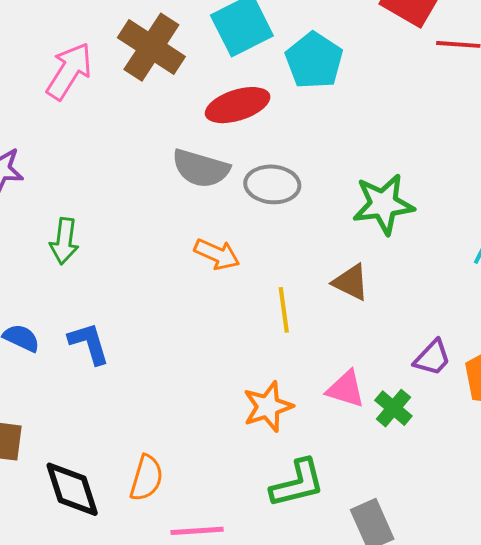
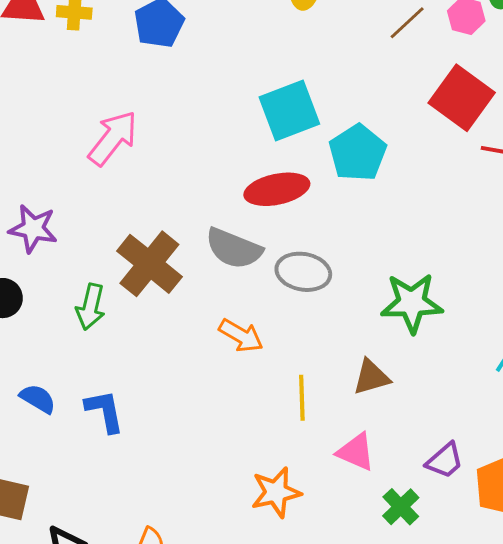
brown cross: (151, 47) -> (149, 264), moved
brown triangle: (351, 282) -> (371, 377), turned -48
pink triangle: (346, 389) -> (356, 452), moved

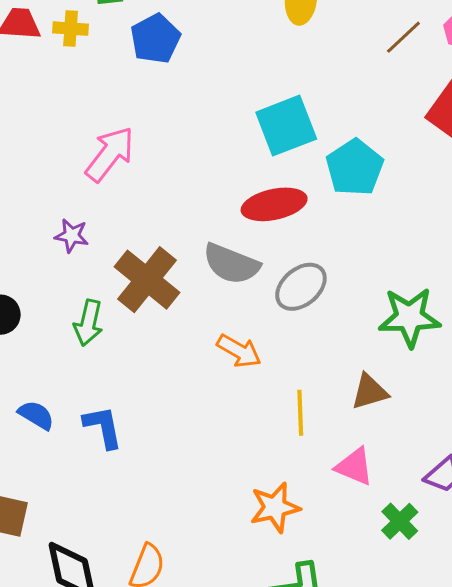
purple star: (33, 229) -> (72, 236), moved, size x0.7
gray ellipse: (303, 272) -> (301, 287), turned -50

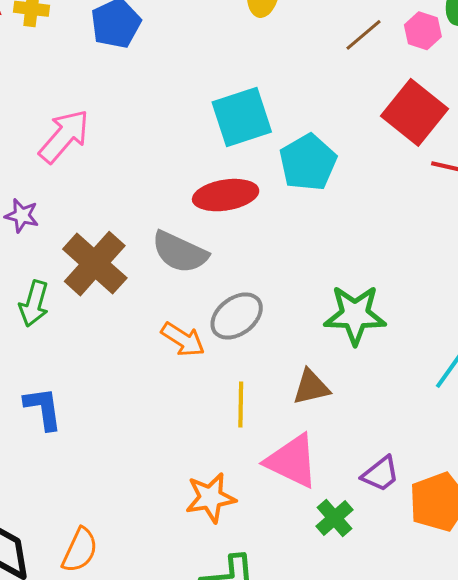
gray ellipse: (301, 287) -> (237, 316), moved
pink triangle: (354, 467) -> (292, 461), size x1.4

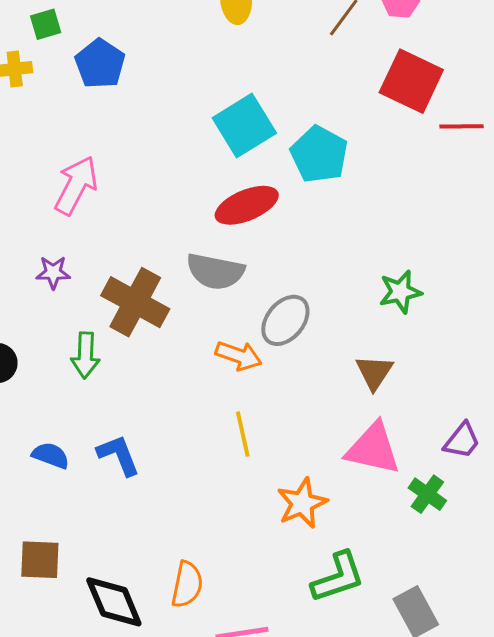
green star: (355, 315) -> (400, 292), size x0.7
brown triangle: (311, 387) -> (374, 372), turned -30
yellow line: (241, 404) -> (243, 434), moved

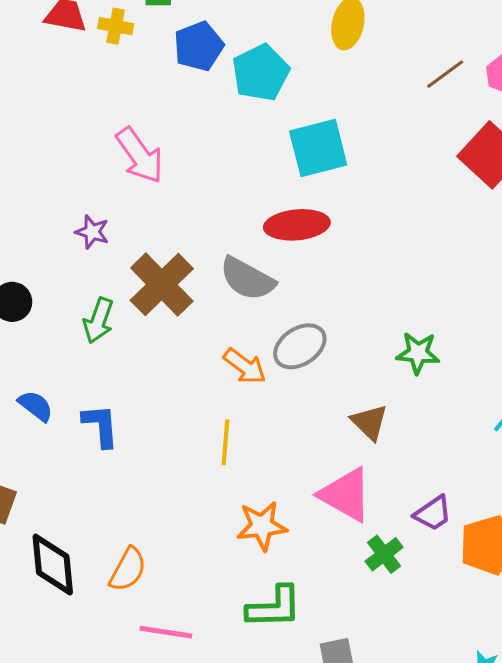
cyan pentagon: (319, 154) -> (261, 73), moved
pink arrow: (76, 185) -> (140, 155), turned 100
brown triangle: (374, 372) -> (369, 422), turned -36

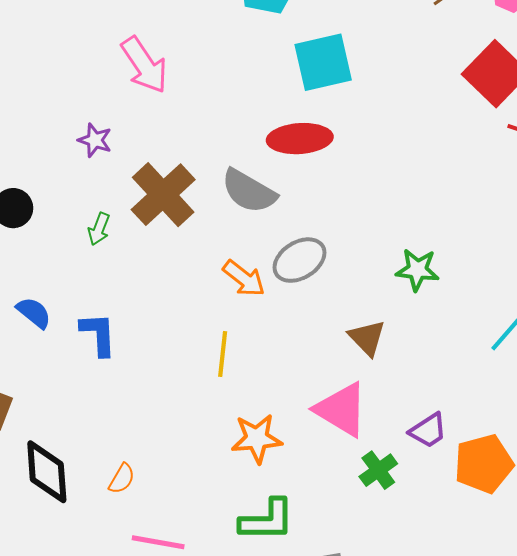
green arrow: (98, 320) -> (99, 229), size x0.7
orange semicircle: (128, 570) -> (122, 479), size x0.7

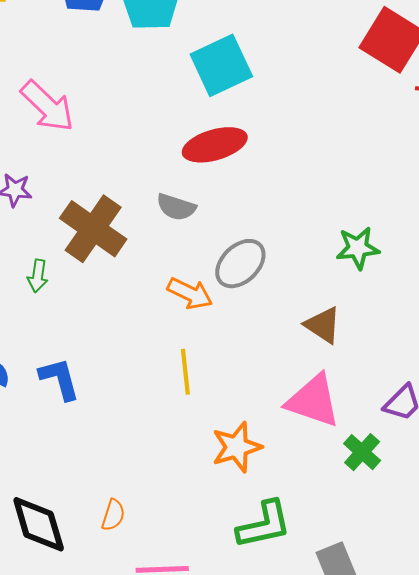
gray semicircle: (249, 191) -> (176, 207), size x0.7

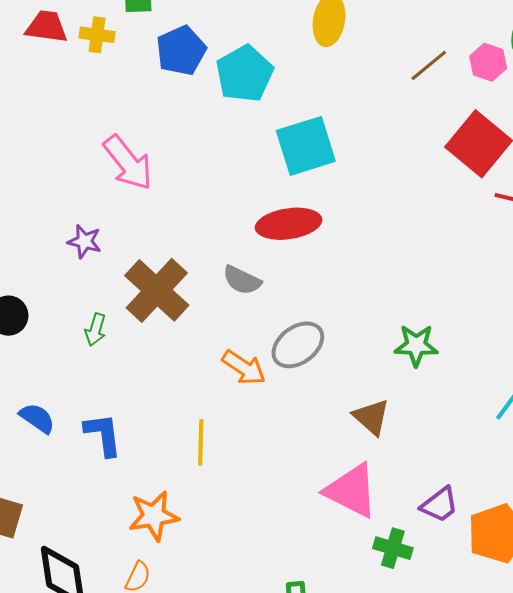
yellow line: (185, 372) -> (201, 442), moved
orange star: (237, 447) -> (154, 516), moved
green cross: (362, 452) -> (393, 548), turned -33

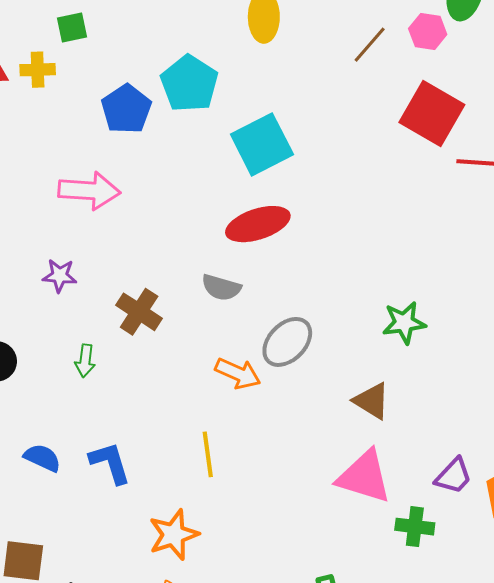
blue pentagon: (181, 51) -> (126, 109), moved
pink arrow: (128, 163) -> (89, 191), turned -38
brown cross: (157, 290) -> (139, 312), size x0.7

